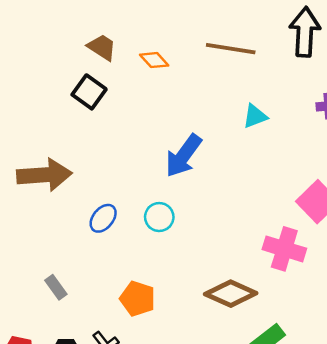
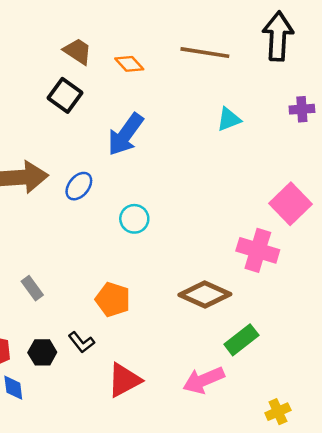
blue arrow: (183, 156) -> (125, 134), moved
blue ellipse: (103, 218) -> (79, 186), moved

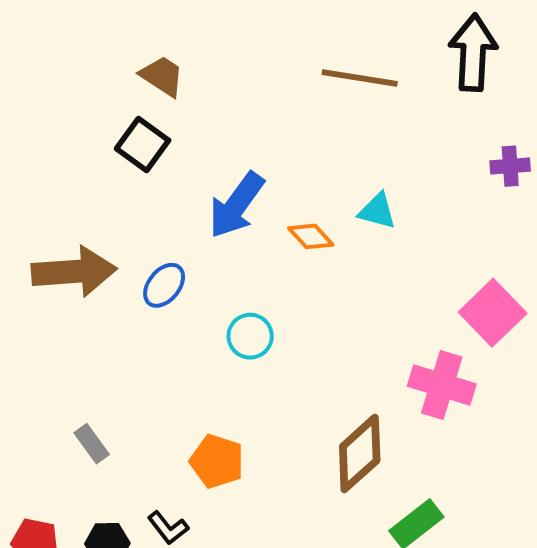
orange diamond: (129, 64) -> (311, 236), moved
cyan triangle: (229, 119) -> (377, 211), moved, turned 36
brown diamond: (205, 294) -> (360, 453), turned -66

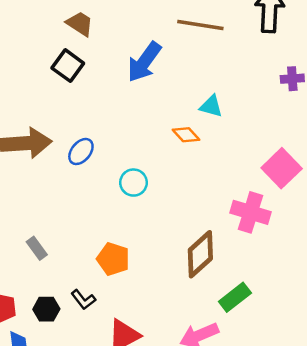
blue arrow: (236, 205) -> (144, 62), moved
orange diamond: (311, 236) -> (186, 135), moved

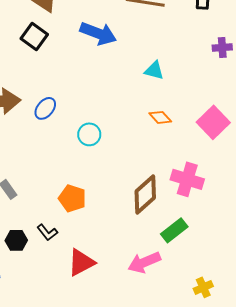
blue arrow: (144, 62) -> (98, 33), turned -105
orange diamond: (186, 135) -> (160, 117), moved
pink cross: (251, 212) -> (187, 179), moved

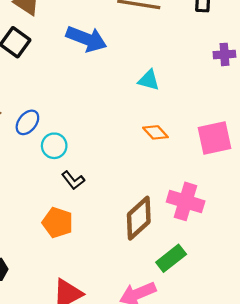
pink square: (213, 122) -> (214, 138), turned 32
cyan circle: (89, 134) -> (54, 146), moved
black L-shape: (47, 232) -> (73, 180), moved

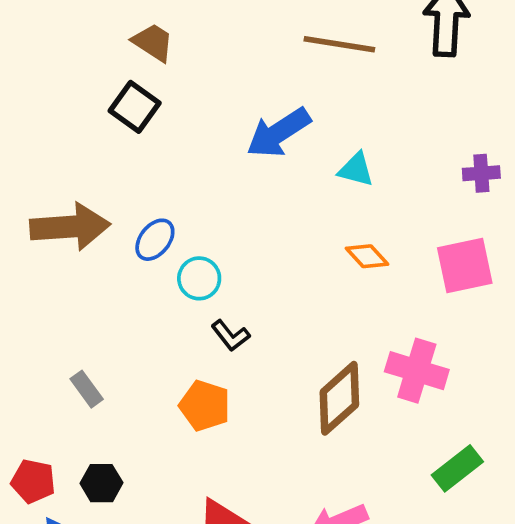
blue arrow: (86, 39) -> (278, 133), moved, turned 126
purple cross: (224, 54) -> (481, 173), moved
green rectangle: (171, 258) -> (457, 468), moved

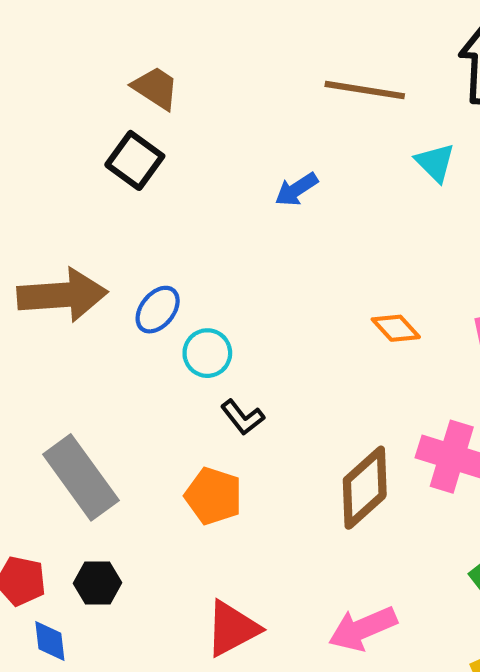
blue arrow: (278, 133) -> (296, 189), size x0.6
cyan triangle: (356, 170) -> (435, 162), moved, turned 30
gray rectangle: (87, 389) -> (81, 477), size x2.0

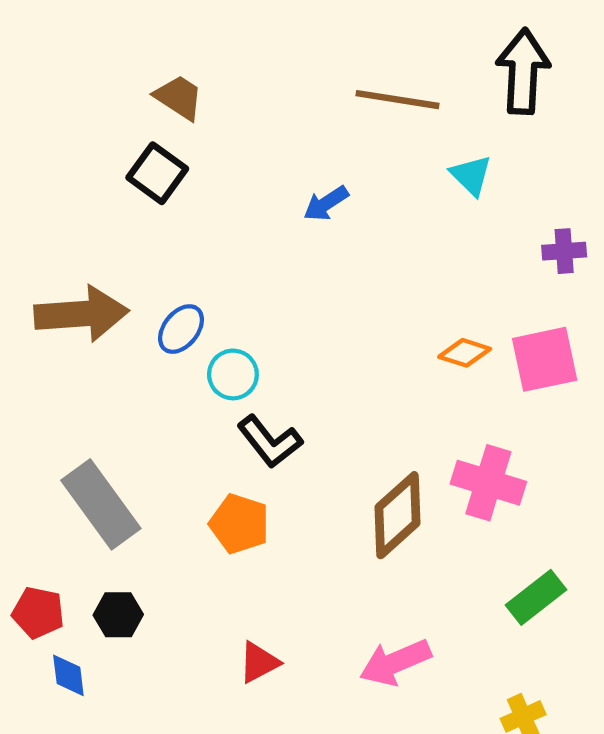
orange diamond: (396, 328) -> (465, 353), moved, turned -30
black L-shape: (243, 417) -> (270, 442), size x1.4
red triangle: (232, 629) -> (259, 662), size x0.7

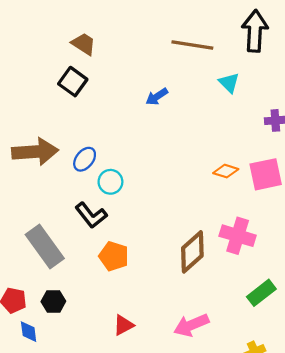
black L-shape: (270, 442) -> (91, 215), moved

